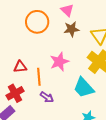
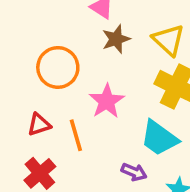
orange circle: (37, 22) -> (58, 67), moved
purple arrow: (47, 97) -> (134, 172), moved

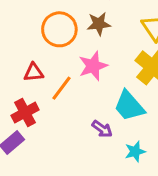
brown star: (116, 39) -> (99, 24), moved
orange line: (76, 135) -> (62, 88), turned 40

